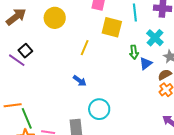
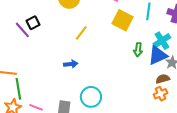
yellow line: (85, 48) -> (81, 33), moved
blue triangle: (146, 63) -> (158, 55), moved, size x1.5
blue arrow: (80, 81) -> (71, 64), moved, turned -56

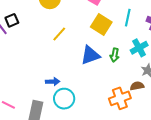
blue triangle: (158, 55) -> (90, 55), moved
blue arrow: (71, 64) -> (53, 82), moved
orange cross: (160, 94) -> (120, 98), moved, size x1.5

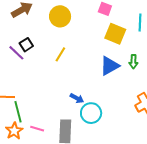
yellow line: (59, 34) -> (60, 54), moved
blue arrow: (53, 82) -> (77, 98), turned 40

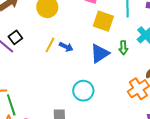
blue arrow: (77, 98) -> (66, 47), moved
cyan circle: (91, 113) -> (83, 91), moved

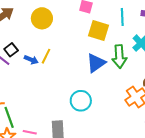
blue arrow: (66, 47) -> (31, 60), moved
green arrow: (123, 48) -> (119, 56), size x1.6

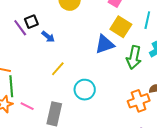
yellow line: (46, 56) -> (58, 69), moved
blue triangle: (96, 63) -> (105, 44), moved

